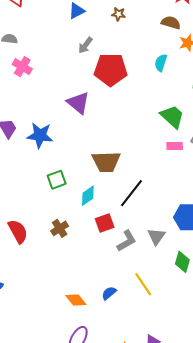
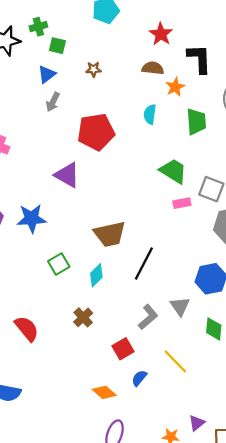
gray arrow: (85, 45) -> (53, 102), moved
red square: (105, 223) -> (123, 349), moved
brown cross: (60, 228) -> (83, 317), moved

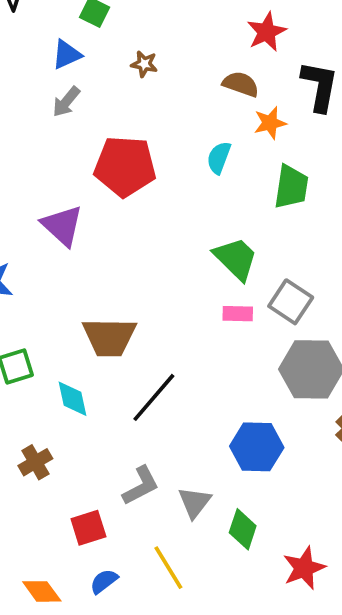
cyan diamond: (96, 275) -> (73, 399), turned -70
gray triangle: (180, 306) -> (195, 502), moved

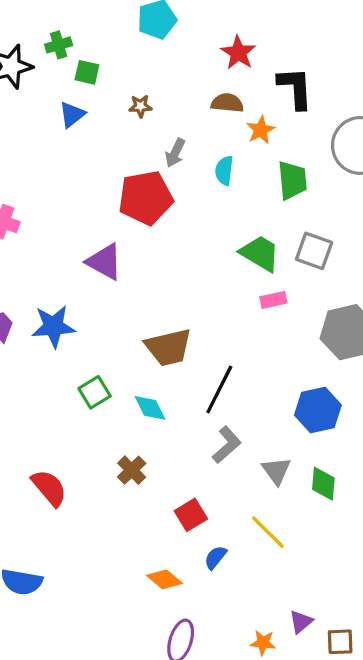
gray arrow: (66, 102) -> (175, 153), moved
gray square: (291, 302) -> (314, 251), moved
gray L-shape: (141, 486) -> (227, 445), moved

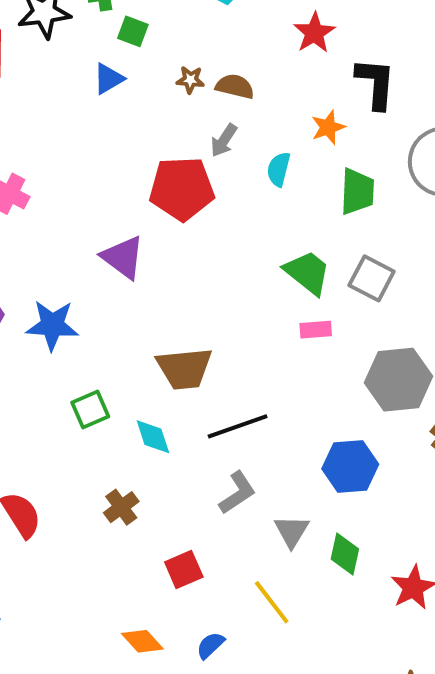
brown semicircle: (227, 103) -> (235, 86), moved
black line: (219, 390) -> (238, 426), turned 36
blue semicircle: (215, 557) -> (210, 645), moved

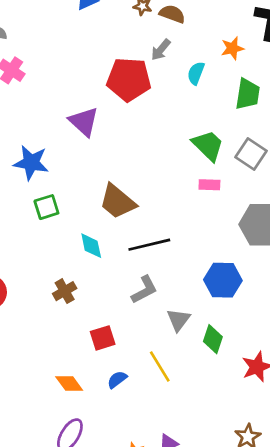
brown trapezoid: (184, 368) -> (118, 202), turned 39
green square: (90, 410) -> (46, 207), moved
blue semicircle: (210, 645) -> (117, 380), moved

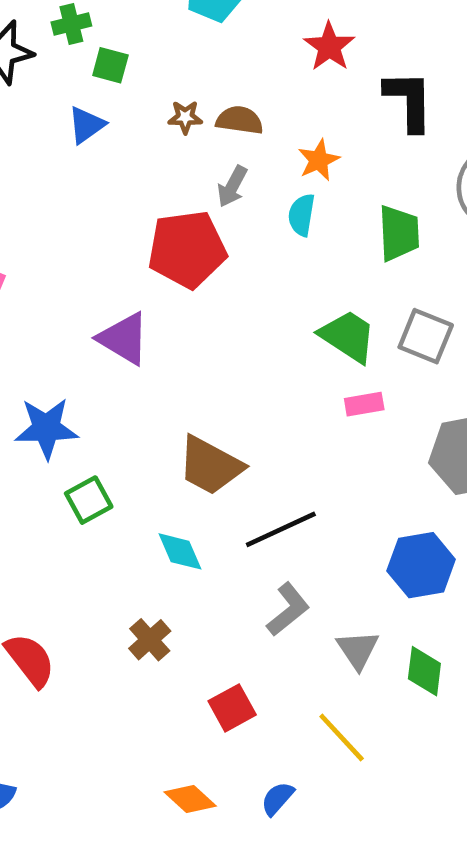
orange star: (232, 48) -> (319, 160), moved
blue semicircle: (117, 380) -> (277, 799), moved

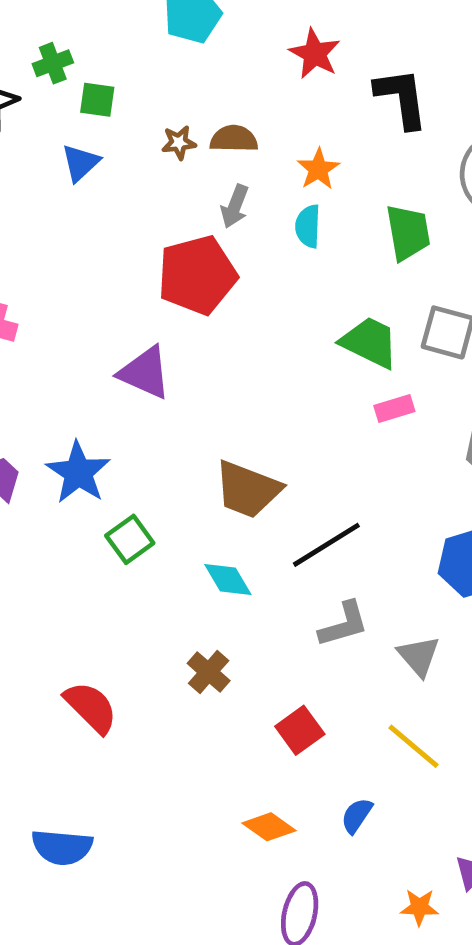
blue star: (46, 428) -> (78, 472), turned -30
gray L-shape: (288, 609) -> (344, 624), turned 30

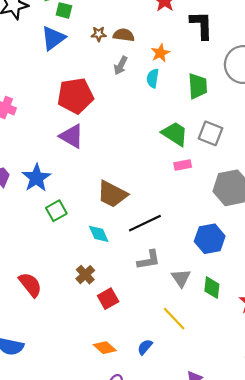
blue triangle: (80, 163) -> (53, 38), size x1.4
red pentagon: (197, 275) -> (75, 96), moved
red square: (300, 730) -> (108, 299), moved

